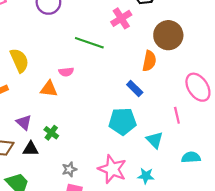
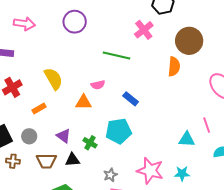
blue rectangle: (135, 89) -> (131, 99), moved
pink line: (177, 115) -> (207, 125), moved
cyan pentagon: (123, 121) -> (119, 131), moved
cyan triangle: (155, 140) -> (187, 139), turned -36

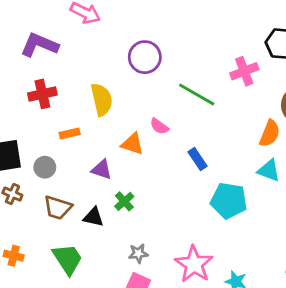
purple circle: (75, 22) -> (145, 57), moved
pink semicircle: (98, 85) -> (159, 126), turned 32
cyan pentagon: (119, 131) -> (229, 201), moved
purple triangle: (64, 136) -> (102, 170), moved, turned -35
cyan triangle: (187, 139) -> (269, 170), moved

